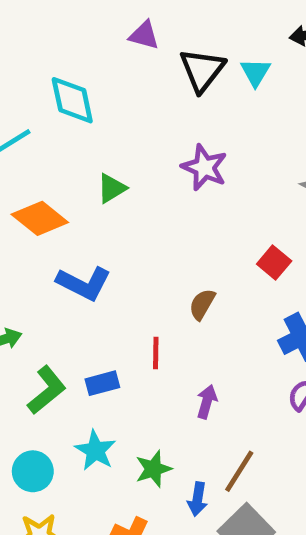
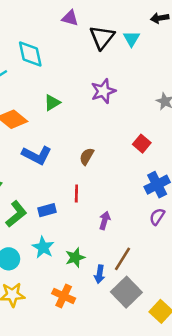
purple star: (204, 167) -> (103, 91), turned 30
brown semicircle: (202, 304) -> (87, 156), moved

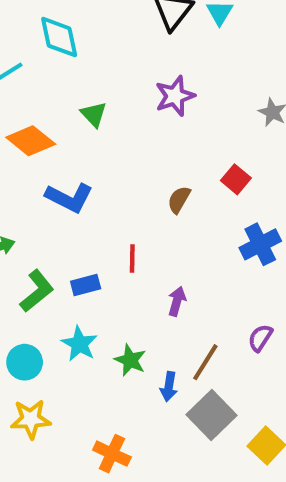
green triangle: (52, 103) -> (94, 114), turned -42
brown semicircle: (87, 156) -> (179, 200), moved
purple semicircle: (157, 217) -> (260, 338), moved
green star: (75, 258) -> (130, 360), turned -30
orange cross: (64, 296) -> (112, 454), moved

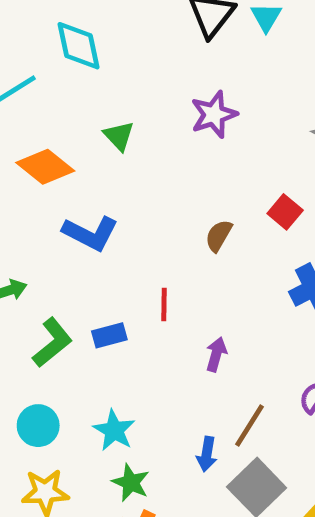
cyan star: (79, 344) -> (114, 430), moved
green star: (130, 360) -> (131, 483), moved

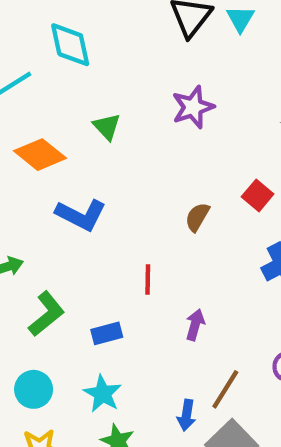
blue rectangle: (109, 335) -> (107, 333), moved

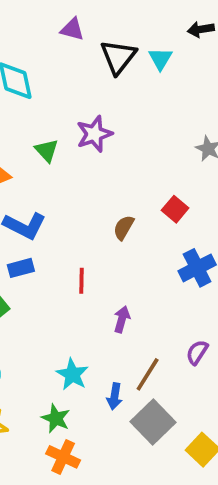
purple star: (193, 107) -> (94, 134), moved
blue rectangle: (107, 333) -> (21, 268), moved
cyan star: (102, 394) -> (72, 374), moved

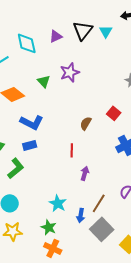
purple triangle: (72, 29) -> (56, 36), moved, turned -40
red line: (81, 281) -> (72, 150), moved

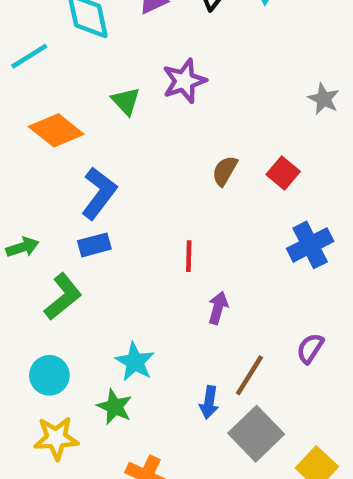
blue L-shape: (32, 122) -> (99, 193), turned -80
brown semicircle: (86, 123) -> (225, 171), moved
cyan star: (58, 203) -> (135, 362), moved
green star: (49, 227) -> (115, 407), moved

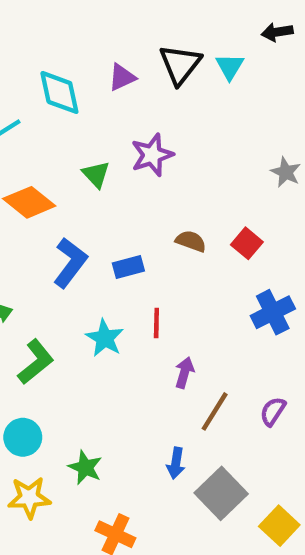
brown semicircle: (225, 171) -> (191, 241), turned 80
blue rectangle: (94, 245) -> (128, 267), moved
cyan star: (135, 362) -> (105, 338), moved
brown line: (249, 375) -> (215, 411), moved

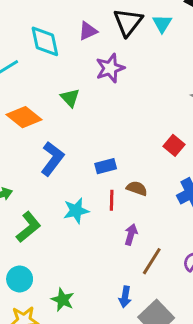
purple star: (152, 155) -> (110, 68), moved
brown semicircle: (191, 241) -> (137, 188), moved
blue rectangle: (128, 267) -> (106, 166), moved
cyan star: (105, 338) -> (76, 211), turned 30

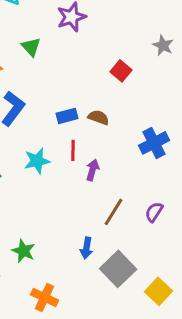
red square: (174, 145) -> (121, 71), moved
brown semicircle: (137, 188) -> (99, 117), moved
purple arrow: (131, 234) -> (93, 170), moved

